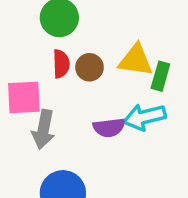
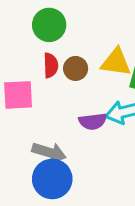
gray arrow: (43, 129) -> (49, 152), moved, turned -84

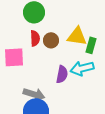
purple semicircle: (93, 121) -> (62, 74), turned -72

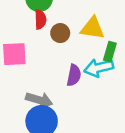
red semicircle: (35, 38) -> (40, 19), moved
green rectangle: (91, 45) -> (110, 52), moved

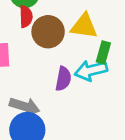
brown circle: (60, 33) -> (48, 32), size x1.5

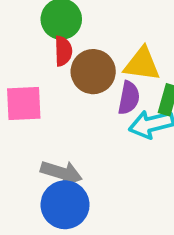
purple semicircle: (63, 79) -> (129, 98), moved

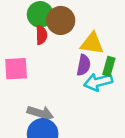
brown circle: (93, 72) -> (61, 20), moved

